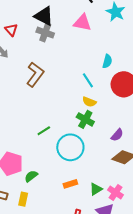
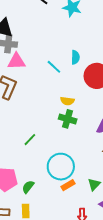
pink triangle: (82, 23) -> (17, 61), moved
cyan line: (88, 80) -> (54, 67), moved
cyan circle: (70, 147) -> (61, 167), moved

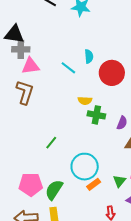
green cross: (68, 119) -> (96, 115), moved
green semicircle: (28, 187) -> (54, 190), size x1.5

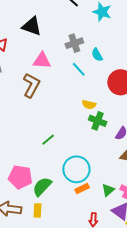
gray cross: (21, 49) -> (74, 43), moved, turned -30
cyan semicircle: (89, 56) -> (97, 55), moved, turned 144

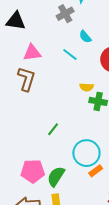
gray cross: (74, 43) -> (65, 14), moved

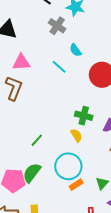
gray cross: (65, 14) -> (57, 26), turned -30
yellow semicircle: (87, 87) -> (76, 135), moved, turned -128
green semicircle: (56, 176) -> (32, 173), moved

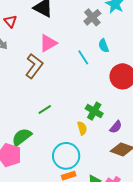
pink triangle: (21, 62) -> (48, 43), turned -42
green line: (37, 140) -> (45, 110), moved
green semicircle: (32, 173) -> (22, 137), moved

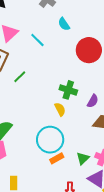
cyan line: (83, 57) -> (37, 40), moved
green line: (45, 110) -> (20, 77), moved

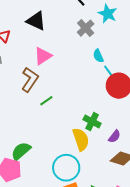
cyan line: (37, 40) -> (109, 72), moved
yellow semicircle: (60, 109) -> (81, 139), size x1.6

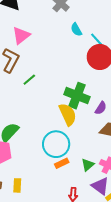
cyan line: (109, 72) -> (97, 40), moved
green cross: (92, 122) -> (77, 96), size x1.4

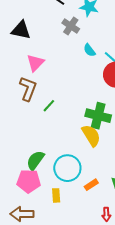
cyan circle: (56, 144) -> (67, 168), moved
yellow rectangle: (17, 185) -> (56, 195), moved

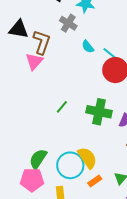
brown L-shape: (28, 89) -> (42, 42), moved
green line: (49, 106) -> (62, 107), moved
yellow semicircle: (91, 135) -> (87, 158), moved

